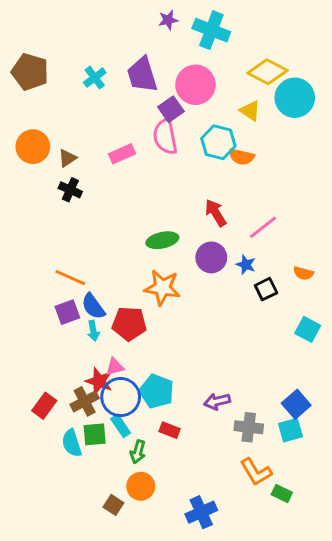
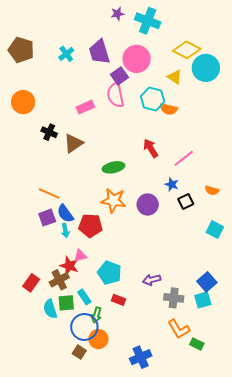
brown triangle: (67, 158) -> (73, 143), moved, size x1.5
purple circle: (211, 257) -> (148, 204), moved
blue circle: (121, 397) -> (84, 327), moved

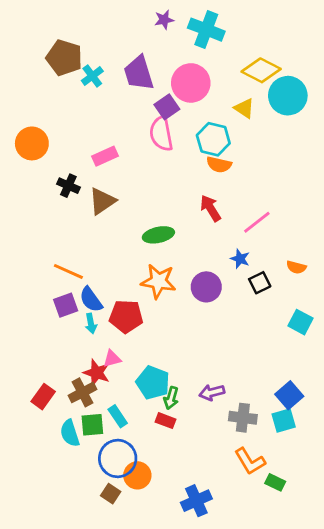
brown pentagon: (21, 50) -> (64, 58), moved
pink rectangle: (85, 107) -> (105, 156), moved
orange semicircle: (169, 109) -> (219, 165), moved
green arrow: (96, 315) -> (171, 398), moved

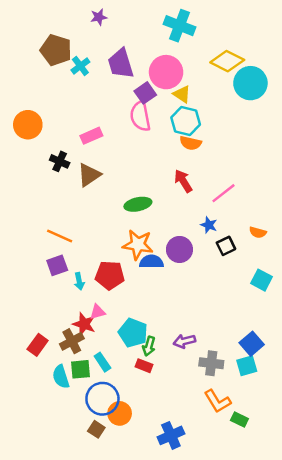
purple star: (164, 20) -> (99, 17), moved
yellow triangle: (244, 108) -> (182, 94), moved
blue semicircle: (91, 300) -> (151, 262), moved, turned 125

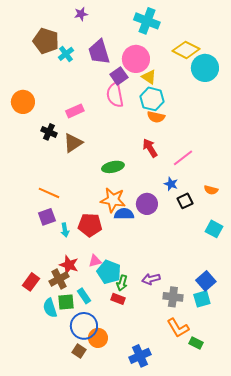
pink triangle: (98, 312) -> (95, 261), moved

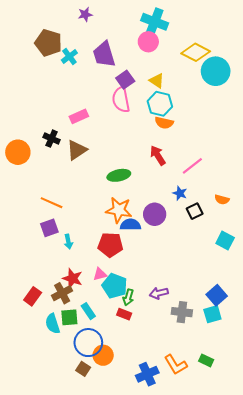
pink circle: (136, 59) -> (148, 42), moved, size x0.7
orange circle: (23, 102) -> (18, 152), moved
red pentagon: (90, 225) -> (110, 245), moved
orange L-shape: (178, 328) -> (176, 365), moved

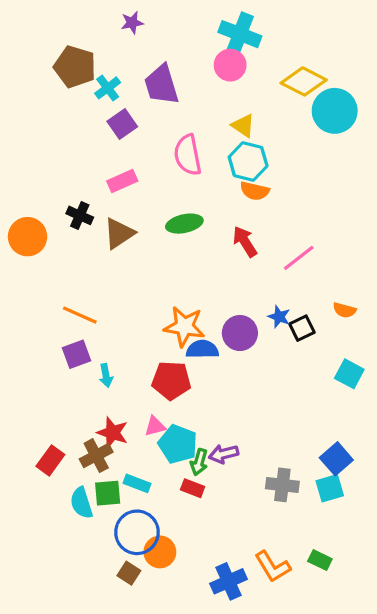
purple square: (125, 80) -> (122, 124), moved
green ellipse: (119, 175) -> (184, 224), moved
blue star: (180, 193) -> (279, 317), moved
purple arrow: (159, 293) -> (224, 454), moved
cyan rectangle: (88, 311) -> (137, 483), turned -35

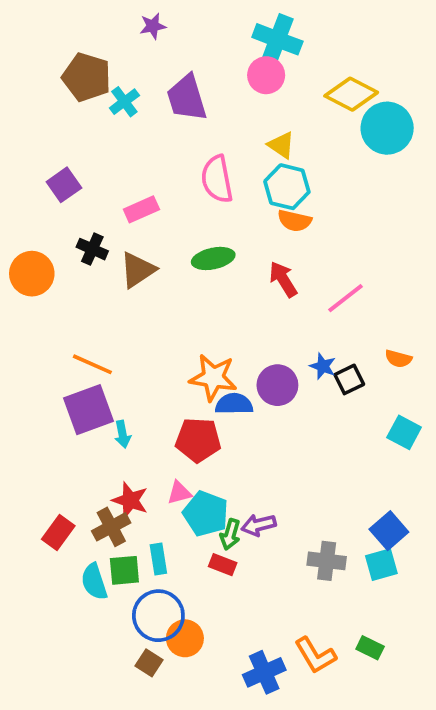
purple square: (122, 124) -> (64, 185), moved
purple square: (77, 354) -> (89, 410), size x1.5
cyan rectangle: (137, 483) -> (158, 559), turned 60

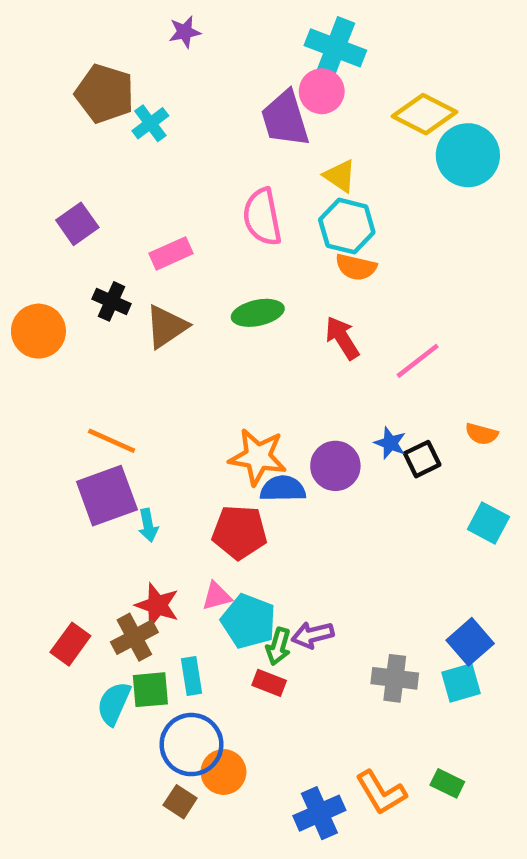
purple trapezoid: (187, 98) -> (285, 119), moved
cyan semicircle: (94, 582) -> (114, 703), turned 42

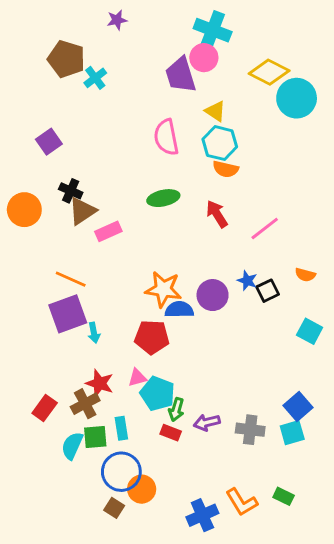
pink rectangle: (171, 253) -> (108, 231), moved
brown triangle: (166, 327) -> (82, 211), moved
purple arrow: (313, 635) -> (207, 422), moved

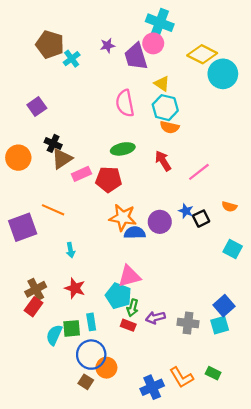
purple star: (117, 20) -> (108, 46), moved
purple square: (68, 314) -> (23, 227), moved
red pentagon: (152, 337) -> (109, 179), moved
pink triangle: (137, 378) -> (129, 276), moved, size x1.6
brown cross: (85, 404) -> (36, 289), moved

